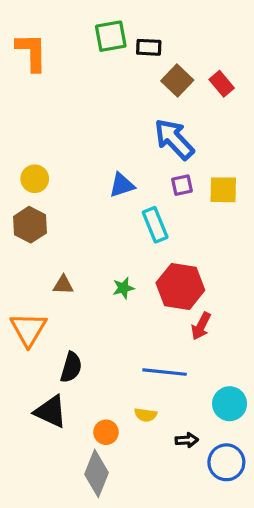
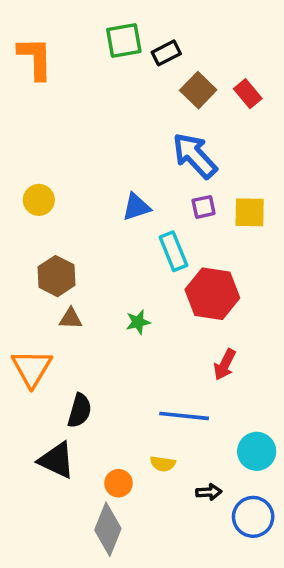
black rectangle: (149, 47) -> (166, 53), turned -30
brown hexagon: (30, 225) -> (57, 276), moved
red hexagon: (180, 286) -> (212, 294), moved

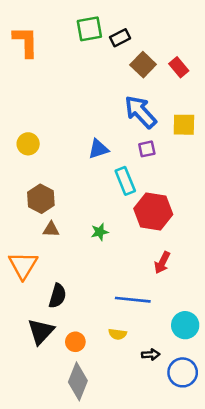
yellow square: (250, 212) -> (184, 125), moved
black triangle: (57, 460) -> (41, 332), turned 48
orange circle: (119, 483) -> (75, 342), moved

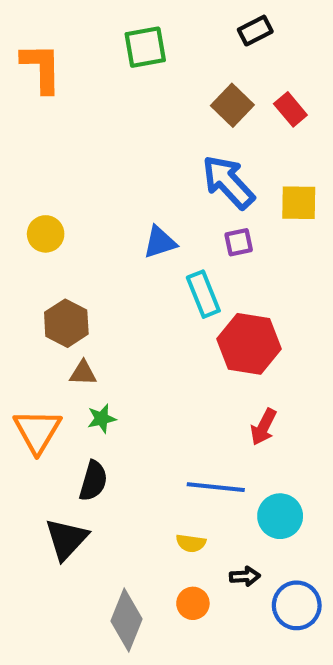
black rectangle: (120, 38) -> (255, 31), moved
green star: (100, 232) -> (102, 419), moved
cyan circle: (185, 325) -> (280, 516), moved
orange circle: (75, 342) -> (193, 603), moved

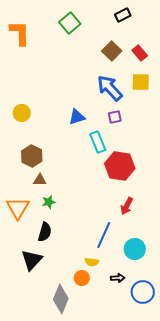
green square: (145, 47) -> (70, 23), turned -30
yellow square: (299, 203) -> (141, 82), moved
blue line: (216, 487) -> (104, 235), turned -72
orange circle: (193, 603) -> (82, 278), moved

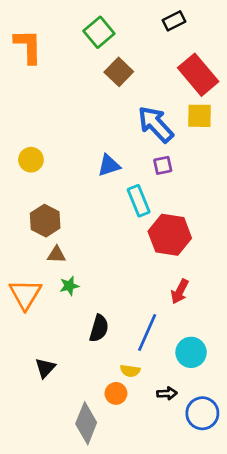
brown square: (112, 51) -> (119, 72), moved
red rectangle: (140, 53) -> (198, 75), size x1.8
black semicircle: (45, 232) -> (99, 328), moved
black triangle: (32, 260) -> (45, 368), size x0.7

